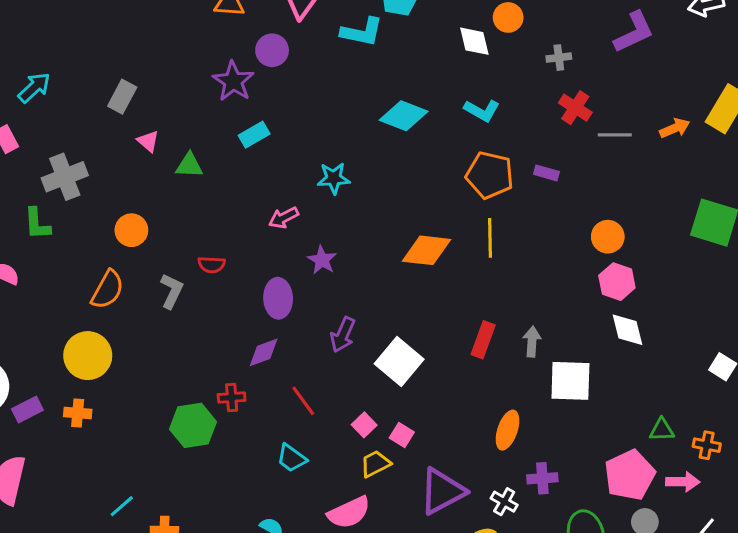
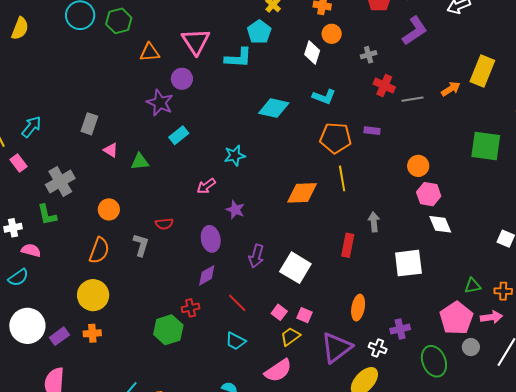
white diamond: (474, 41) -> (312, 53), turned 40
gray arrow: (532, 342) -> (374, 222), moved
orange ellipse: (507, 430) -> (358, 308), moved

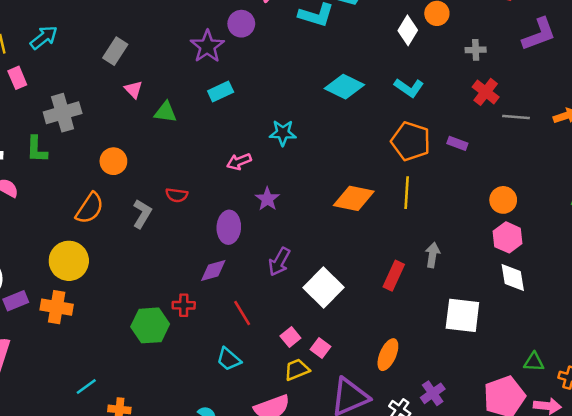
purple cross: (400, 329) -> (433, 393), turned -36
orange cross: (92, 333) -> (57, 307), size x1.4

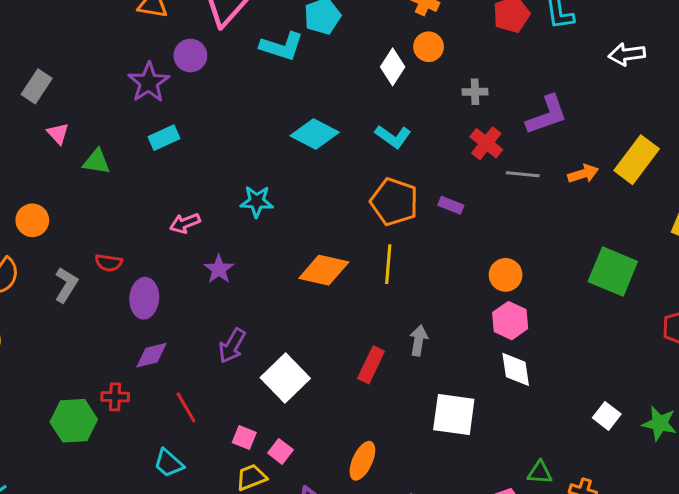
purple L-shape: (539, 34) -> (547, 115), moved
cyan star: (283, 133) -> (257, 201), moved
purple ellipse: (229, 227) -> (144, 298), moved
pink square: (290, 337) -> (244, 437), turned -30

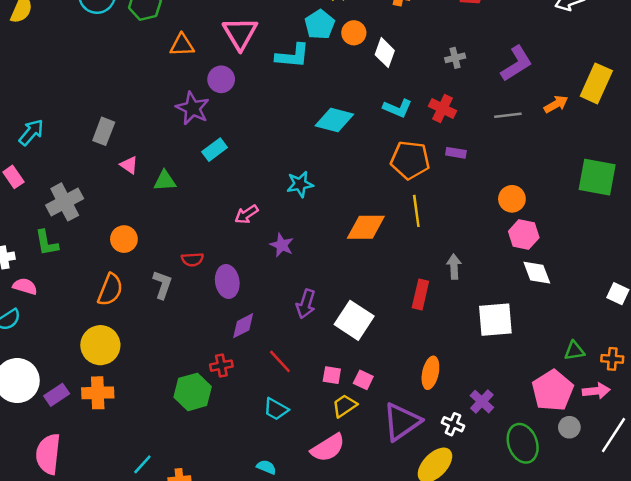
orange circle: (429, 47) -> (354, 33), moved
red cross: (486, 143) -> (443, 108), moved

